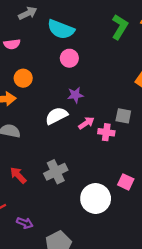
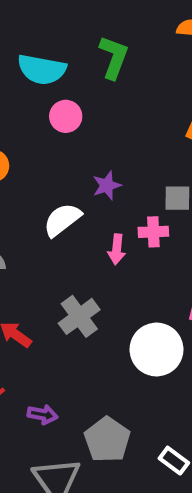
green L-shape: (120, 27) -> (114, 57), moved
purple star: (75, 95) -> (107, 186), moved
pink arrow: (86, 123) -> (117, 249), moved, turned 140

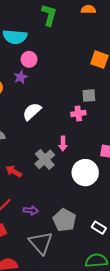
green L-shape: (114, 57) -> (49, 15), moved
purple star: (107, 186) -> (21, 77), moved
pink arrow: (117, 249) -> (63, 144), moved

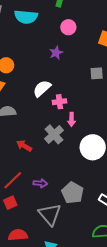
pink circle: (29, 59) -> (68, 27), moved
purple star: (21, 77) -> (56, 53), moved
pink cross: (78, 113) -> (59, 102), moved

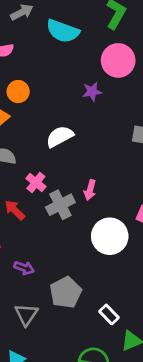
pink circle: (68, 27) -> (118, 60), size x1.5
pink cross: (59, 102) -> (36, 182), moved, turned 32
gray triangle: (50, 214) -> (26, 315), size x0.7

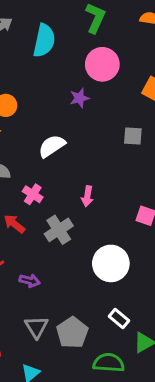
cyan semicircle: (63, 31) -> (44, 41), turned -92
gray cross: (60, 205) -> (59, 230), moved
white circle: (110, 236) -> (111, 263), moved
gray pentagon: (66, 292) -> (72, 333), moved

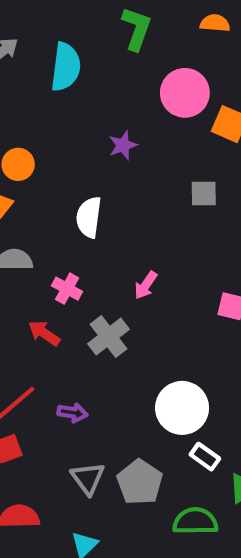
pink circle: (102, 64) -> (185, 93), moved
white semicircle: (52, 146) -> (89, 217), turned -44
pink arrow: (87, 196) -> (146, 285), turned 30
white circle: (111, 263) -> (182, 408), moved

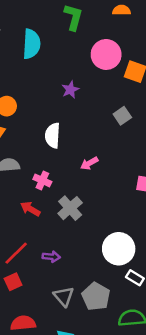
gray square: (204, 194) -> (122, 116), turned -30
pink arrow: (146, 285) -> (89, 163), moved, turned 30

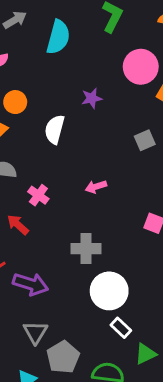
white semicircle: (53, 135) -> (55, 129), moved
gray cross: (70, 208) -> (86, 249), moved, turned 30
purple arrow: (51, 257) -> (31, 284), size x1.6
gray pentagon: (96, 296) -> (63, 357), moved

